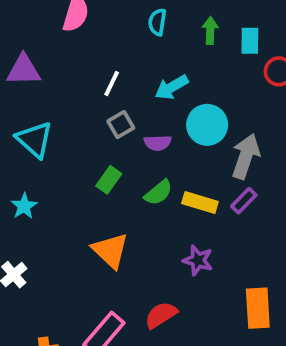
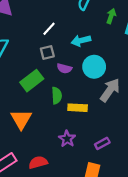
green rectangle: (109, 180) -> (32, 81), size x1.5
green semicircle: (158, 193) -> (57, 96), turned -70
purple rectangle: (244, 201) -> (102, 143), moved
yellow rectangle: (200, 202) -> (78, 108), turned -30

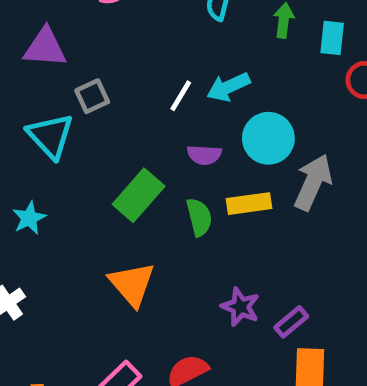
white line: (49, 29) -> (181, 96), moved
gray square: (47, 53) -> (92, 96), moved
yellow rectangle: (78, 108) -> (249, 204), moved
purple rectangle: (102, 143) -> (291, 322), moved

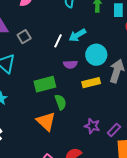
gray square: (92, 96) -> (24, 37), moved
green rectangle: (139, 195) -> (45, 84), turned 40
green semicircle: (199, 217) -> (61, 102), moved

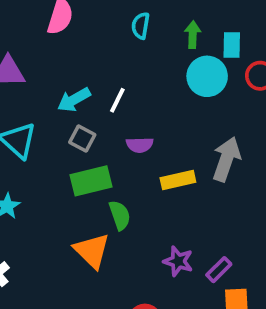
cyan arrow: (77, 35) -> (74, 100), moved
gray square: (24, 37) -> (82, 138), moved, turned -32
cyan circle: (96, 55) -> (207, 76), moved

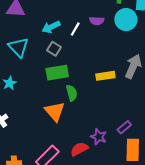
purple semicircle: (140, 145) -> (97, 21), moved
purple star: (178, 261) -> (99, 137), moved

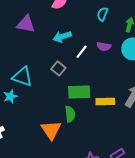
cyan arrow: (51, 27) -> (62, 37), moved
cyan triangle: (18, 47) -> (22, 77), moved, turned -35
green rectangle: (57, 73) -> (79, 92), moved

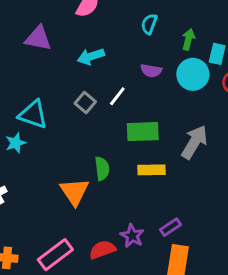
white line: (82, 52) -> (117, 96), moved
green rectangle: (79, 92) -> (143, 132), moved
yellow rectangle: (105, 101) -> (151, 170), moved

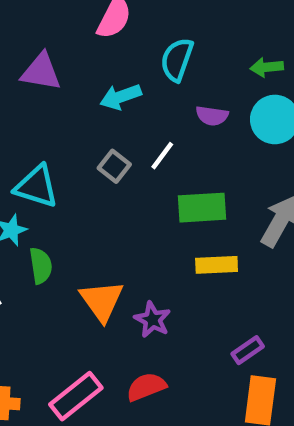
cyan semicircle: (149, 24) -> (177, 60), moved, size x1.4
green arrow: (188, 39) -> (267, 67), turned -108
green semicircle: (102, 169) -> (41, 266), moved
purple star: (132, 236) -> (153, 320), moved

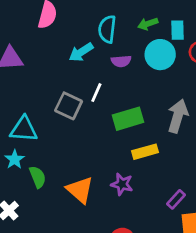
cyan semicircle: (177, 60) -> (107, 29), moved
cyan arrow: (121, 97) -> (81, 52), moved
gray square: (114, 166) -> (69, 106), size x1.4
purple star: (153, 320) -> (122, 184), moved

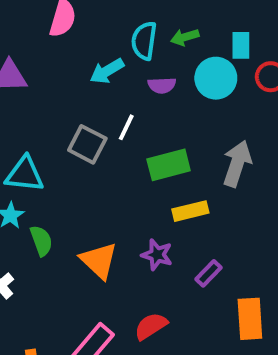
green arrow: (148, 24) -> (185, 37), moved
purple rectangle: (176, 199) -> (209, 273), moved

